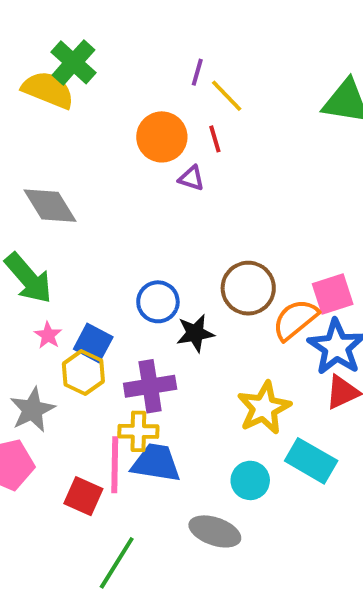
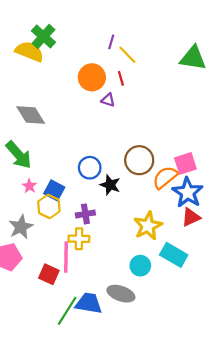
black star: (195, 333) -> (110, 185), turned 30
purple cross: (150, 386) -> (85, 214), size x0.7
blue trapezoid: (156, 463) -> (89, 303), moved

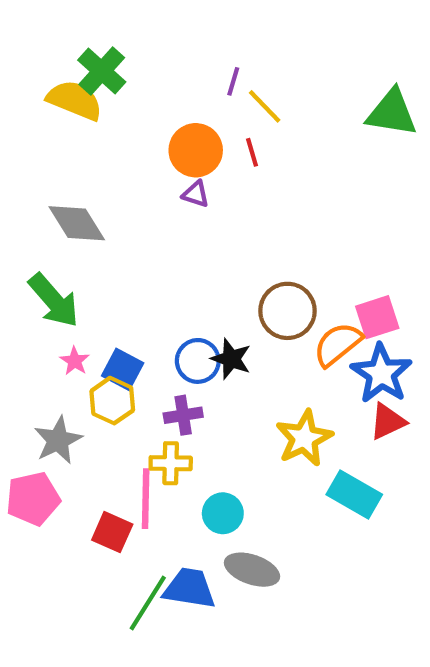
purple triangle: (108, 100) -> (196, 194), moved
blue circle: (90, 168) -> (198, 361), moved
cyan circle: (140, 266) -> (223, 513), moved

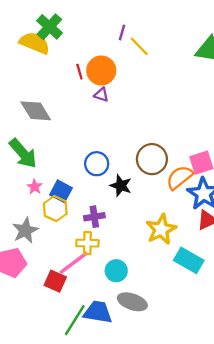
red line: (252, 152) -> (79, 72), moved
blue circle: (198, 361) -> (97, 164), moved
pink line: (146, 499) -> (74, 263), turned 52

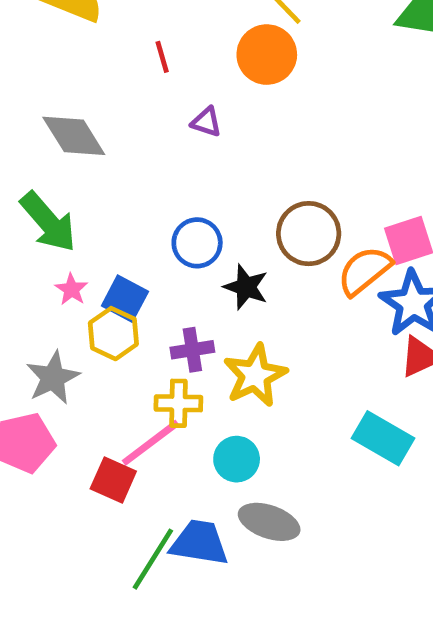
orange circle: (101, 71) -> (267, 55), moved
purple triangle: (101, 95) -> (206, 122), moved
yellow star: (161, 229) -> (255, 375), moved

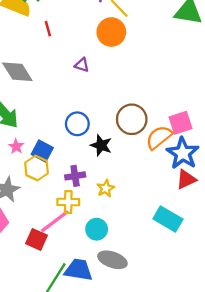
red line: (162, 57) -> (48, 29), moved
yellow star: (255, 375) -> (106, 188), size x0.6

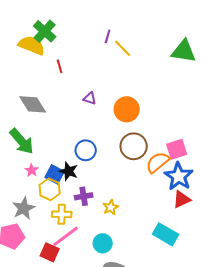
orange circle: (111, 32) -> (127, 109), moved
black star: (101, 145) -> (69, 171), moved
yellow cross: (68, 202) -> (62, 214), moved

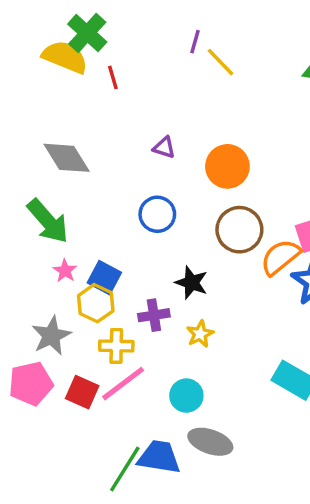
red line: (60, 66) -> (113, 77), moved
blue circle: (86, 150) -> (157, 214), moved
black star: (69, 171) -> (192, 283), moved
red square: (50, 252) -> (82, 392), moved

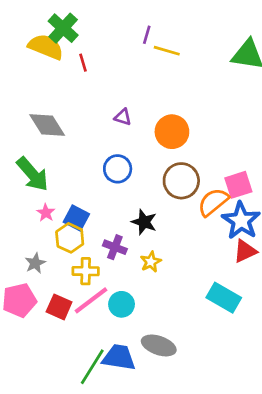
yellow line: (221, 62) -> (167, 51), turned -30
purple cross: (154, 315) -> (115, 247), turned 30
gray star: (51, 336) -> (35, 263), size x0.7
cyan circle: (186, 396) -> (122, 304), moved

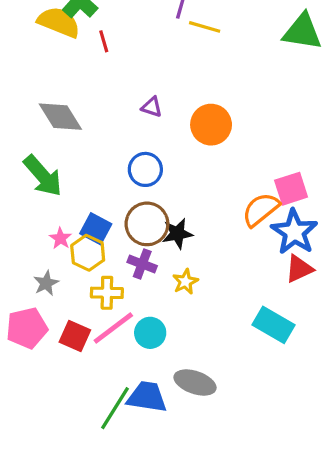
brown circle: (181, 181) -> (147, 224), moved
pink star: (46, 213) -> (60, 238), moved
black star: (144, 222) -> (177, 234), turned -30

